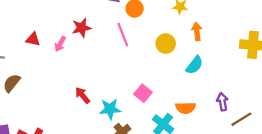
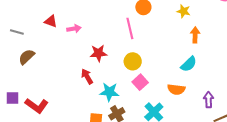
red star: (82, 28) -> (98, 53), moved
pink arrow: (60, 44) -> (74, 29), turned -136
yellow circle: (166, 44) -> (133, 61), moved
orange semicircle: (186, 108) -> (176, 89), moved

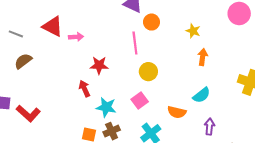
red triangle: (51, 21) -> (53, 26), size x1.5
yellow circle: (133, 61) -> (148, 72), moved
cyan semicircle: (189, 64) -> (202, 95), moved

